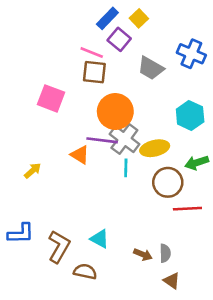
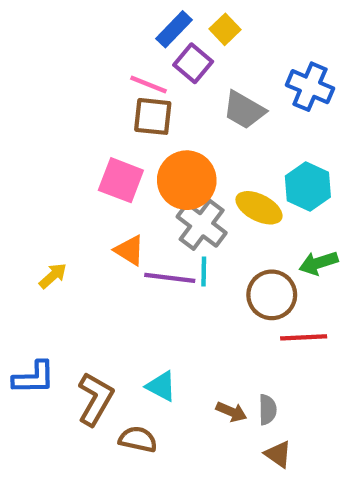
pink square: (51, 98) -> (121, 180), moved
purple line: (102, 140) -> (170, 278), moved
yellow ellipse: (155, 148) -> (259, 208), moved, turned 40

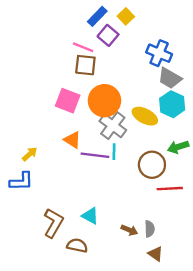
blue cross: (310, 87) -> (159, 53), moved
gray trapezoid: (244, 110) -> (170, 78), moved
blue L-shape: (34, 378) -> (21, 181), moved

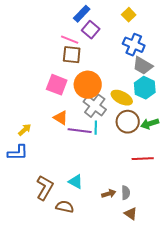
yellow square: (126, 16) -> (129, 15), moved
brown circle: (152, 165) -> (128, 122), moved
brown arrow: (129, 230) -> (109, 194), turned -40

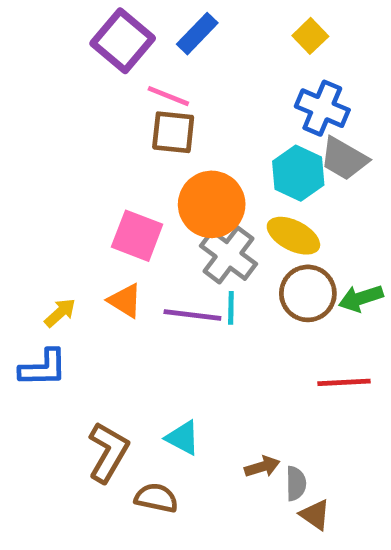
purple square: (91, 30) -> (123, 41), moved, size x1.4
pink square: (57, 85) -> (137, 236), moved
cyan hexagon: (145, 88) -> (298, 173), moved
orange triangle: (61, 118) -> (125, 301), moved
gray semicircle: (126, 193) -> (296, 483), moved

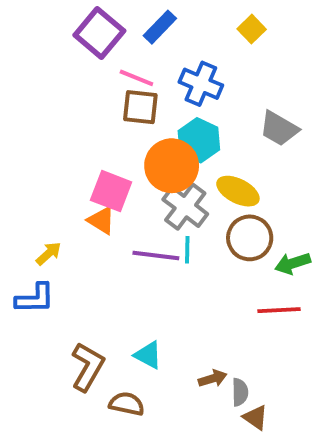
blue cross: (322, 108) -> (201, 84), moved
cyan hexagon: (298, 173) -> (199, 140), moved
green arrow: (361, 298) -> (293, 263), moved
orange triangle: (125, 301) -> (101, 220), moved

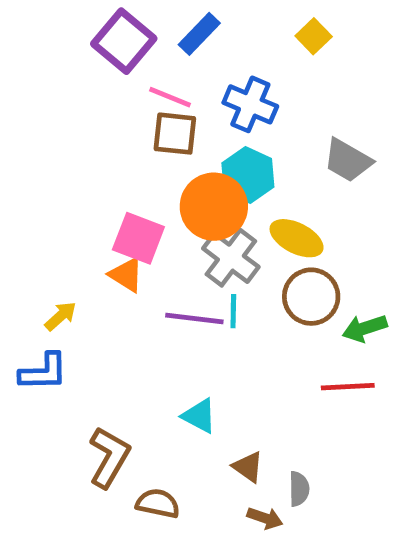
cyan triangle: (148, 355) -> (199, 416), moved
brown arrow: (213, 378) -> (265, 518), moved, turned 36
brown triangle: (256, 418) -> (248, 467), moved

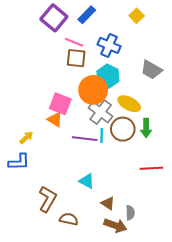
brown circle: (311, 297) -> (123, 129), moved
green arrow: (365, 328) -> (146, 128), moved, turned -72
brown arrow: (265, 518) -> (115, 225), size x1.5

